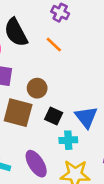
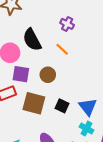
brown circle: (37, 88) -> (48, 75), moved
cyan cross: (68, 140) -> (86, 129), moved, turned 32

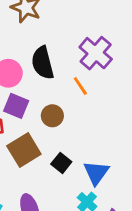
purple cross: (67, 24) -> (96, 53), size x1.6
brown square: (34, 103) -> (24, 150), turned 30

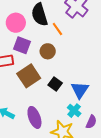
orange line: (80, 86) -> (57, 29), moved

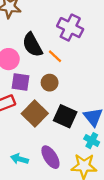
black square: (55, 84) -> (65, 116), size x1.5

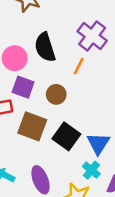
orange line: (55, 56) -> (79, 66), moved, turned 64
brown square: (35, 114) -> (32, 126), turned -35

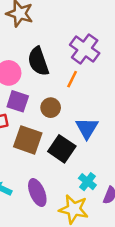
blue triangle: (98, 143) -> (87, 128), moved

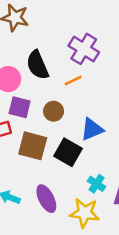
orange line: (72, 79) -> (73, 81), turned 42
blue triangle: (87, 128) -> (92, 129), turned 40

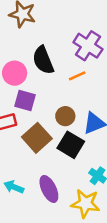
brown circle: (54, 111) -> (65, 116), moved
brown square: (33, 146) -> (37, 138), turned 32

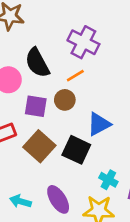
purple square: (25, 100) -> (36, 106), moved
brown circle: (65, 116) -> (65, 100), moved

